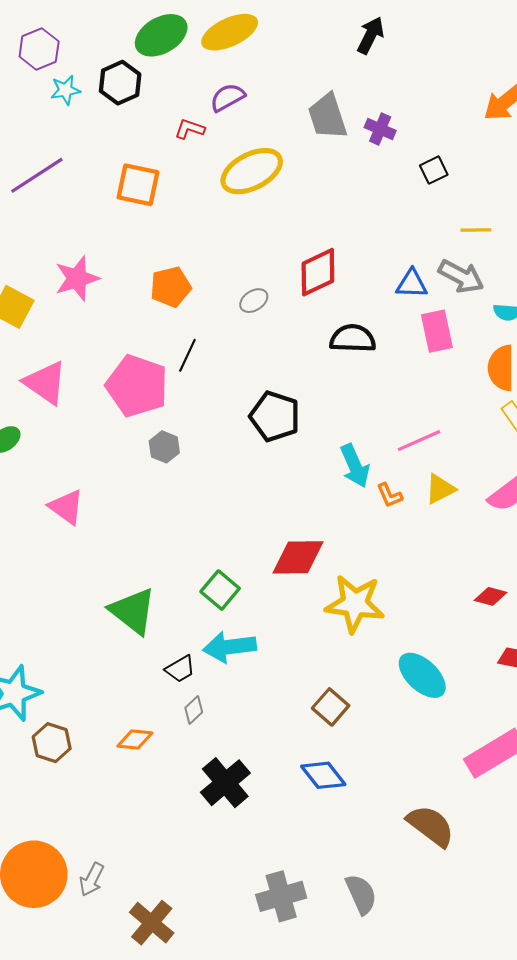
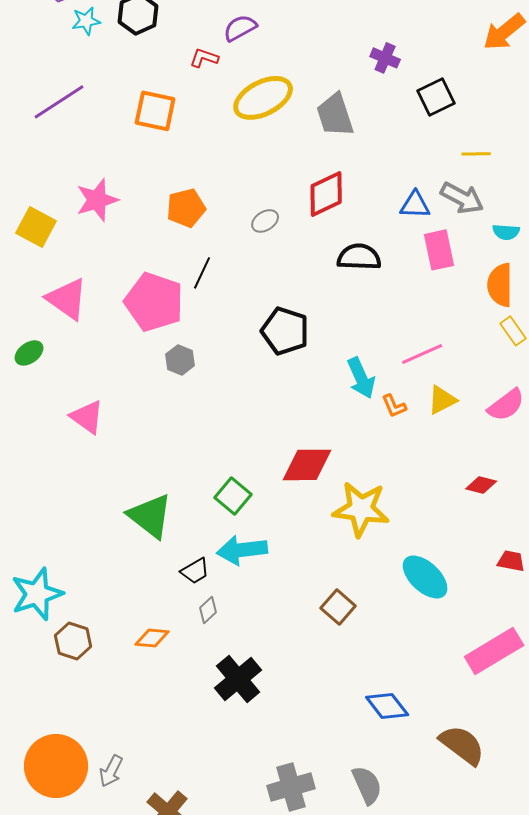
gray trapezoid: (327, 116) -> (335, 115), moved
black square: (434, 170) -> (436, 97), size x1.4
red diamond: (491, 596) -> (481, 485), moved
blue diamond: (323, 775) -> (387, 706), moved
brown semicircle: (431, 826) -> (462, 745), moved

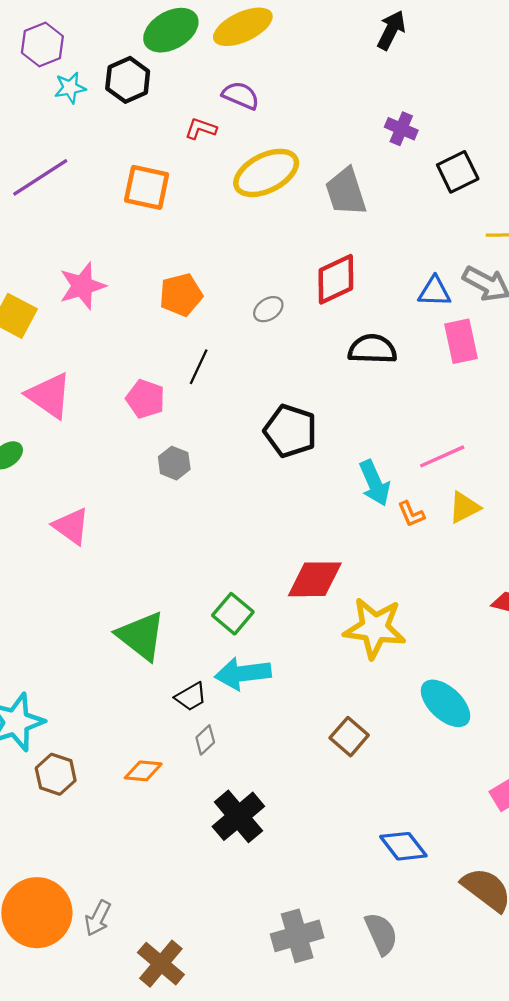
purple semicircle: (240, 28) -> (241, 95), turned 52
pink pentagon: (154, 302) -> (145, 399), size x0.6

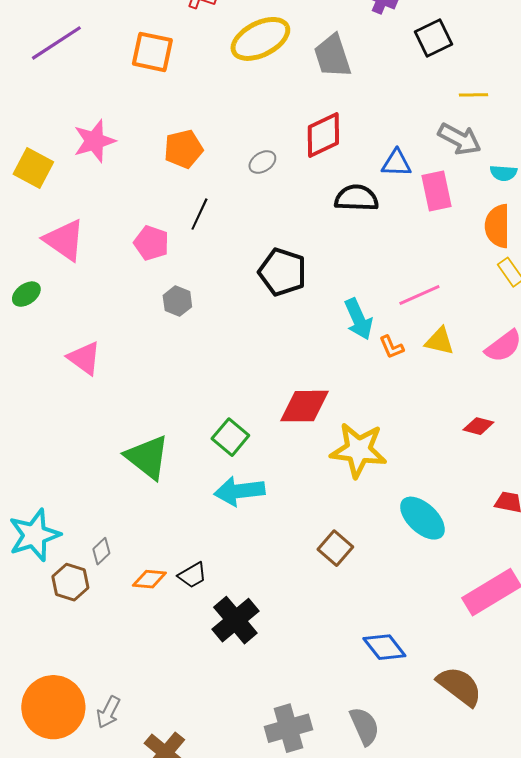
blue triangle: (434, 291) -> (396, 163), moved
yellow triangle: (464, 507) -> (439, 341), turned 40
black trapezoid: (191, 697) -> (192, 575), moved
gray diamond: (205, 740) -> (101, 551), moved

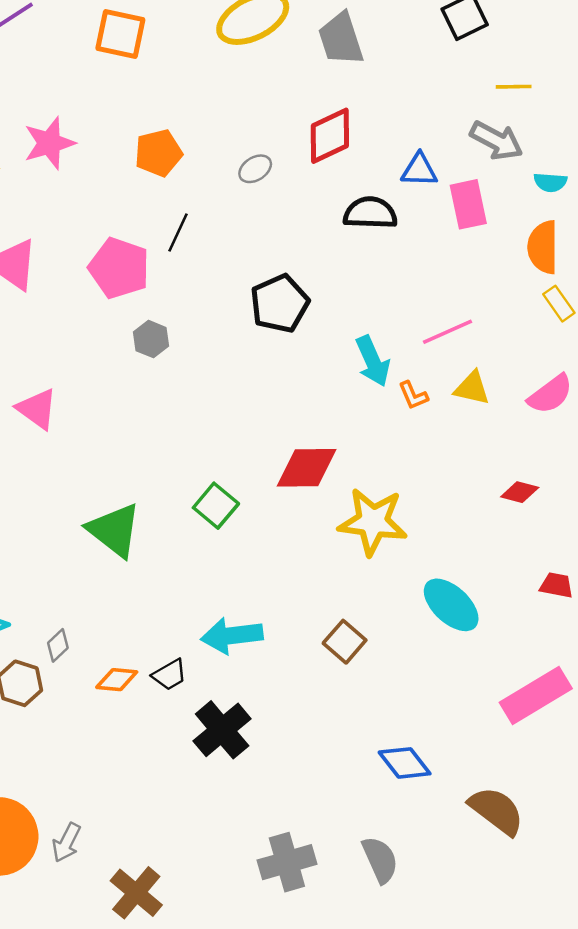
pink pentagon: (151, 243) -> (119, 268), size x1.4
black pentagon: (282, 272) -> (280, 304), turned 30
cyan arrow: (239, 491) -> (232, 636), moved

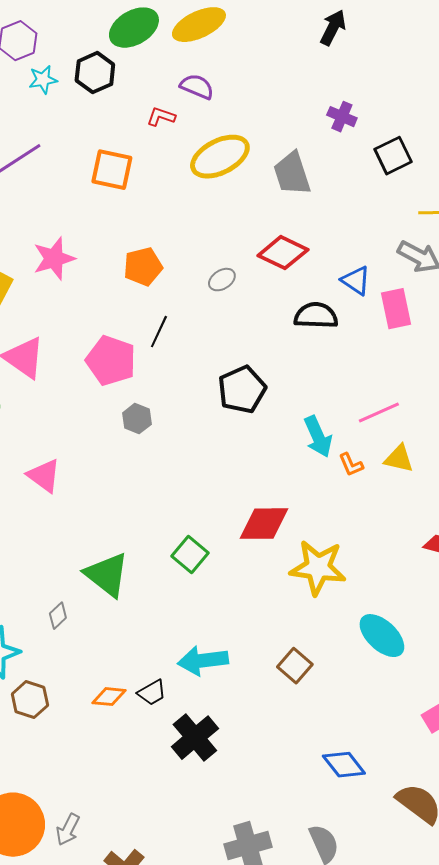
red diamond: (330, 136) -> (283, 253), turned 51
blue triangle: (419, 170) -> (356, 281), turned 32
gray diamond: (58, 645) -> (58, 616), moved

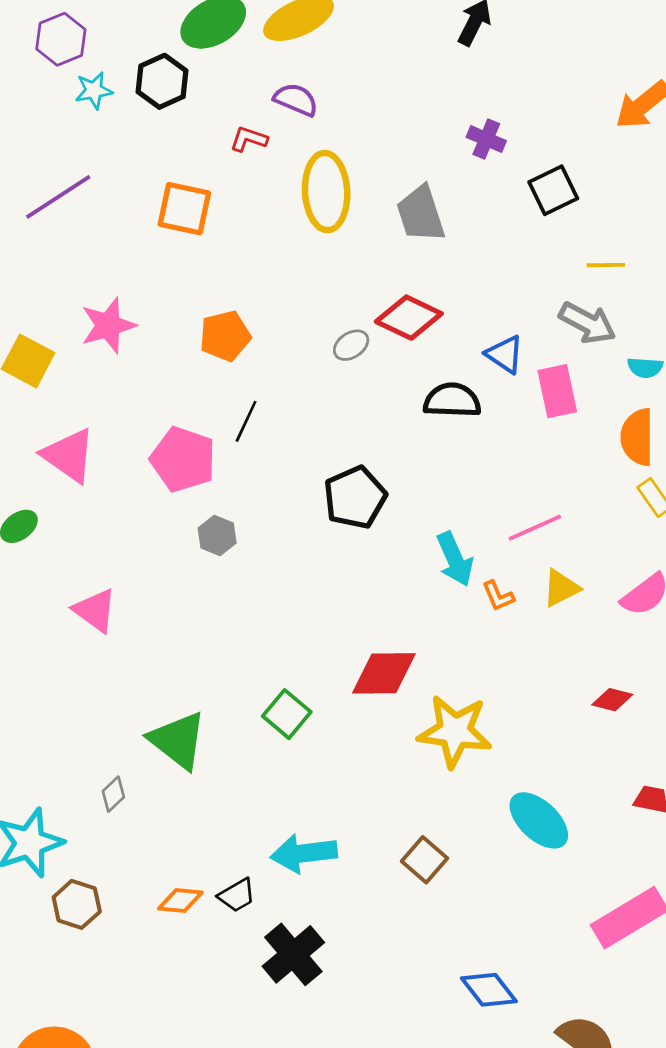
yellow ellipse: (220, 157) -> (326, 192), turned -66
gray ellipse: (222, 280) -> (351, 345), moved
yellow triangle: (399, 459) -> (561, 588), turned -40

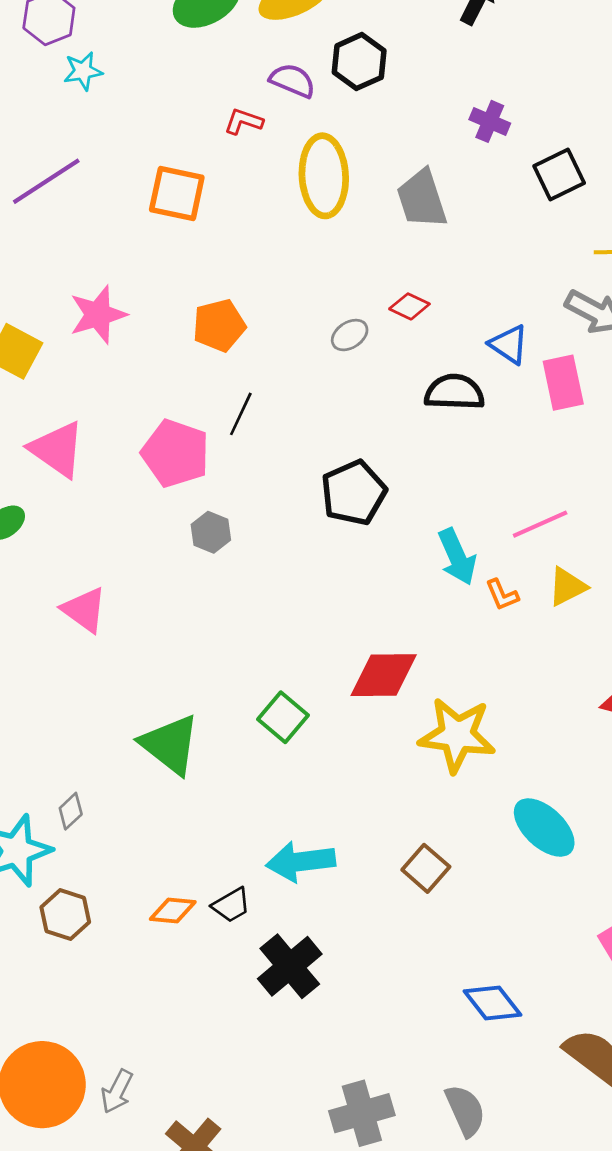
black hexagon: (162, 81) -> (359, 62), moved
red diamond: (409, 318) -> (409, 306), size x0.6
gray diamond: (113, 794) -> (71, 811), moved

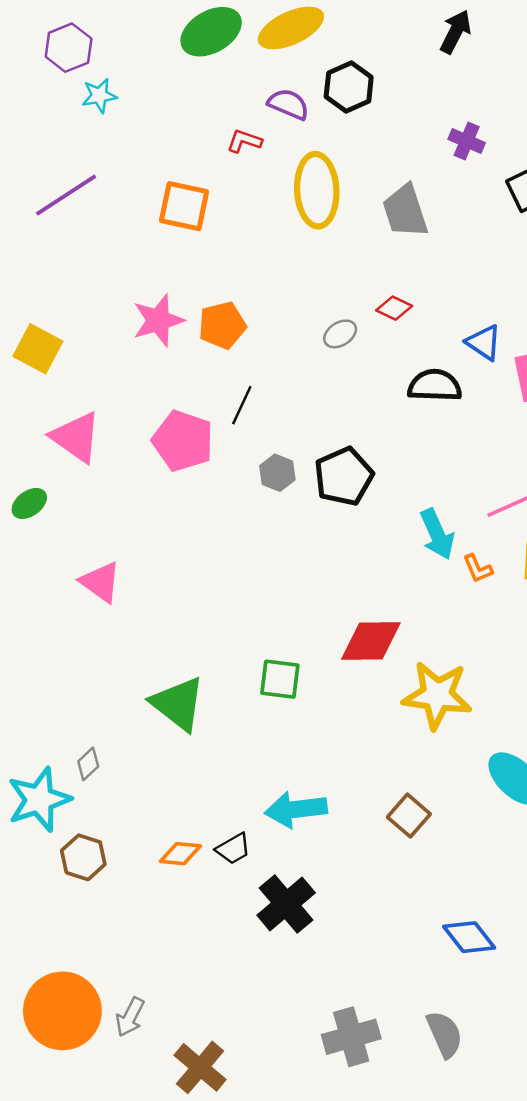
pink star: (98, 315) -> (158, 320), moved
gray hexagon: (211, 532) -> (277, 473), moved
green square: (283, 717) -> (280, 679), turned -33

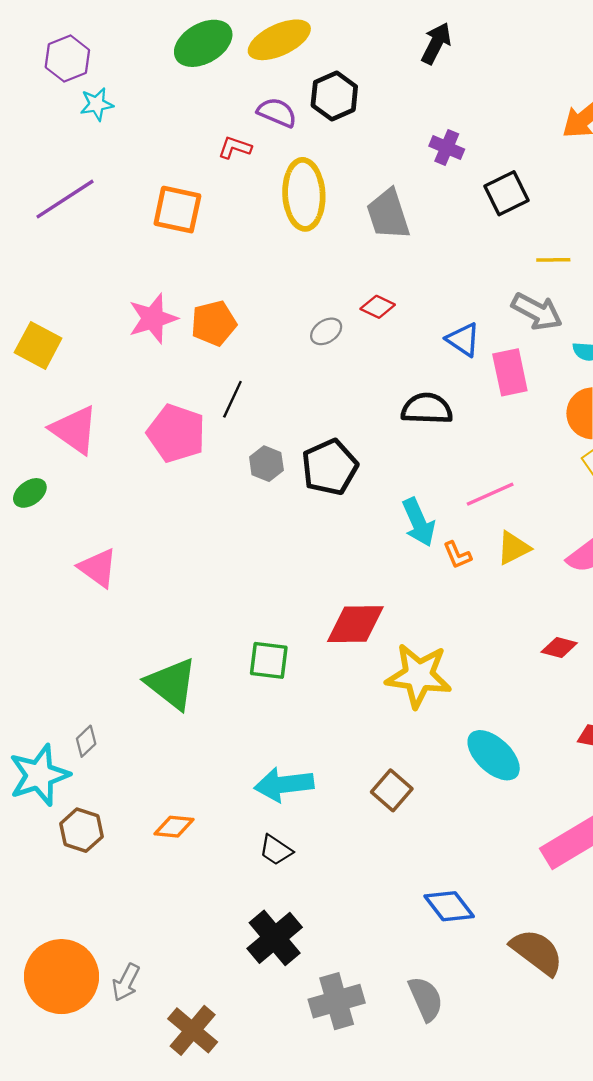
black semicircle: (435, 386) -> (427, 409), moved
black trapezoid: (233, 849) -> (276, 850), moved, turned 64
black cross: (286, 904) -> (275, 938), moved

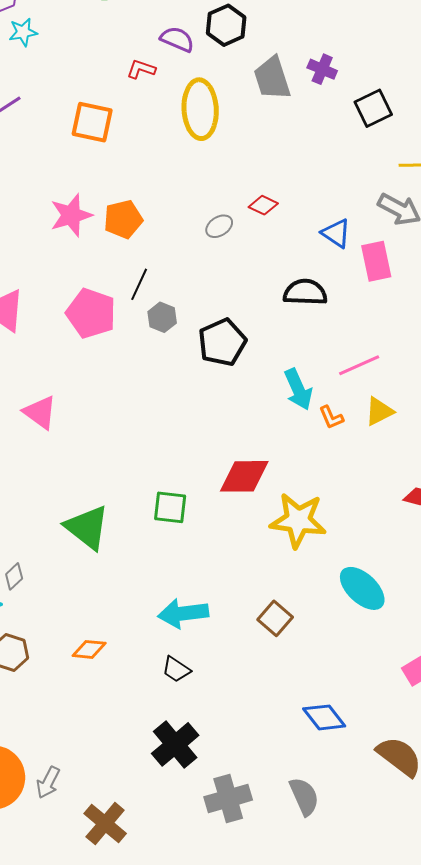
gray trapezoid: (388, 214) -> (272, 78), moved
gray hexagon: (266, 464) -> (162, 317), moved
pink triangle: (98, 568) -> (40, 412), moved

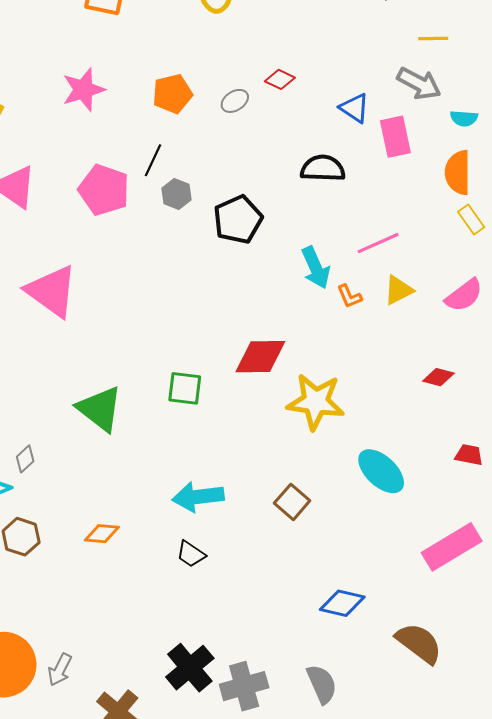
orange pentagon: (123, 219) -> (172, 94), moved
pink triangle: (40, 412) -> (52, 291), size x1.5
blue diamond: (324, 717) -> (342, 603), turned -39
black cross: (175, 744) -> (190, 668), moved

